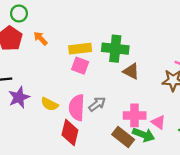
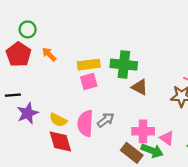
pink square: (80, 66) -> (89, 82), turned -36
red diamond: (70, 132) -> (60, 142), moved, turned -30

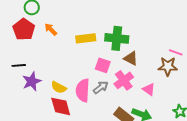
pink square: (89, 82) -> (103, 65), moved, turned 35
pink cross: (143, 131) -> (124, 80), moved, turned -36
pink triangle: (167, 138) -> (149, 89), moved

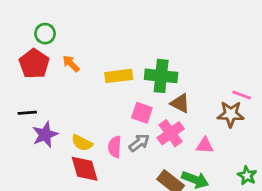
pink triangle: (149, 89) -> (205, 146), turned -32
pink semicircle: (83, 90) -> (115, 147), size x0.7

